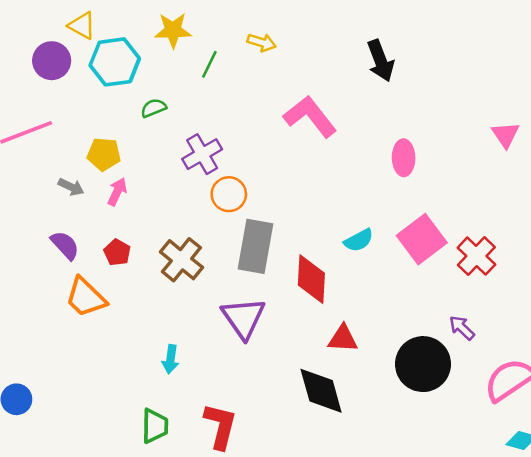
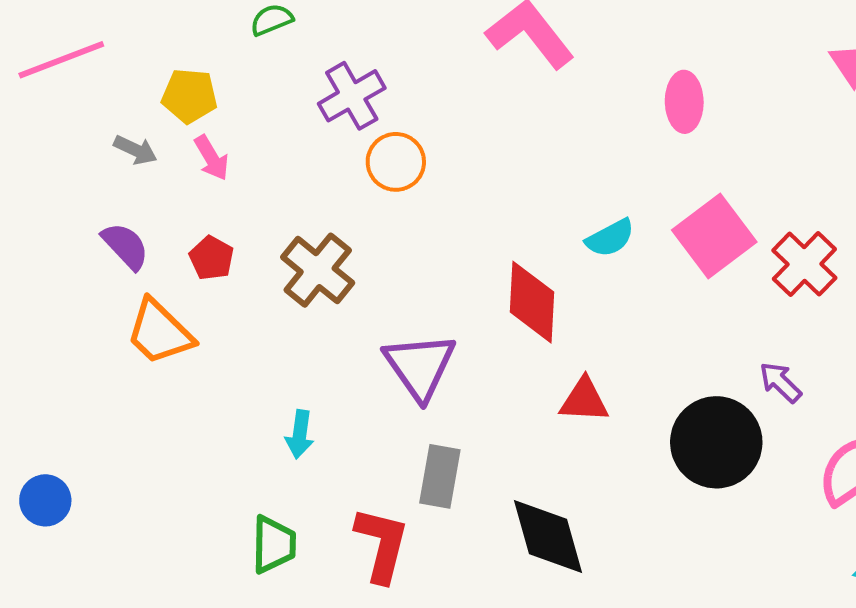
pink arrow: (117, 192) -> (212, 158), turned 124
gray rectangle: (256, 246) -> (440, 476), moved, size x0.7
black diamond: (321, 391) -> (548, 536), moved

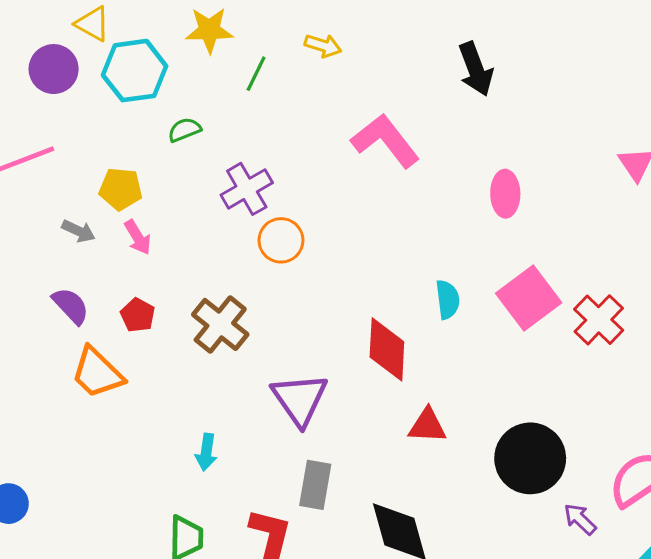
cyan semicircle: (610, 238) -> (448, 300), turned -69
purple arrow: (780, 382) -> (580, 519), moved

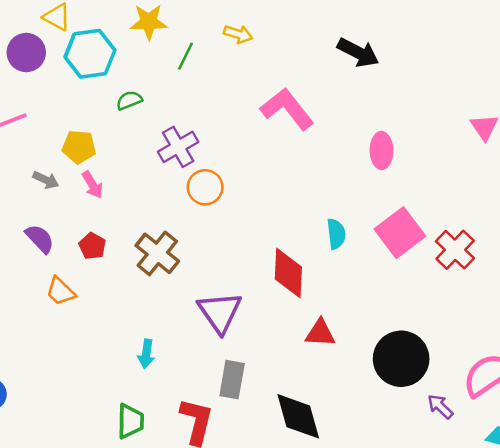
black arrow: (476, 69) -> (358, 52), turned -42
orange trapezoid: (97, 373) -> (61, 291), size x0.7

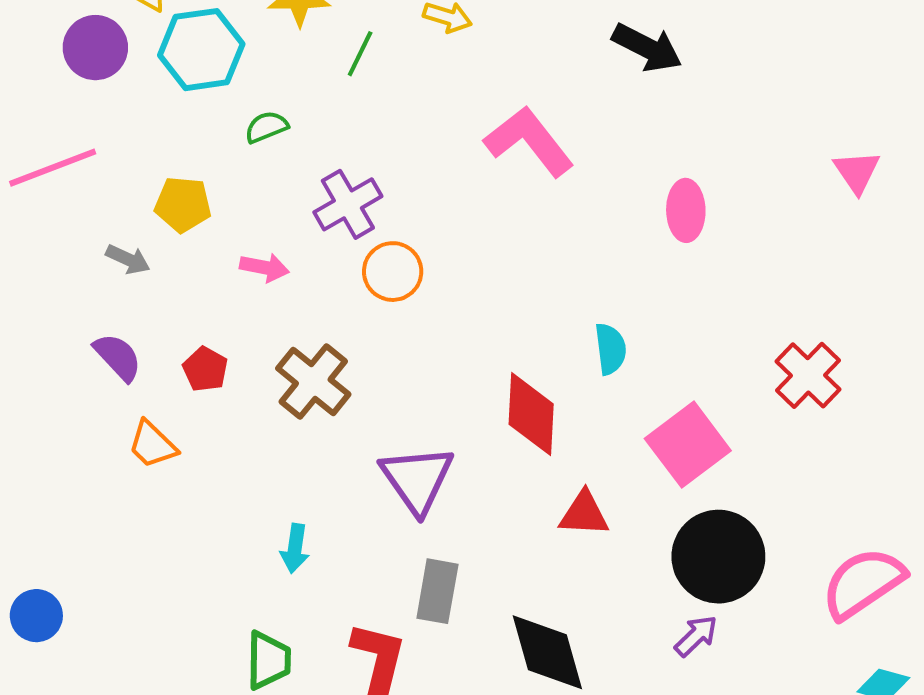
pink arrow: (92, 185) -> (264, 267), moved, turned -48
pink square: (400, 233) -> (688, 445), moved
purple arrow: (440, 407) -> (696, 636), moved, turned 92

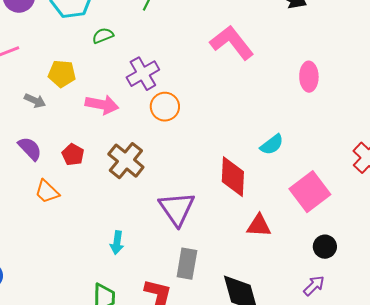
pink arrow: (264, 267) -> (102, 105), size x1.4
cyan semicircle: (610, 349) -> (272, 145), turned 60
black circle: (718, 557) -> (325, 247), size x0.5

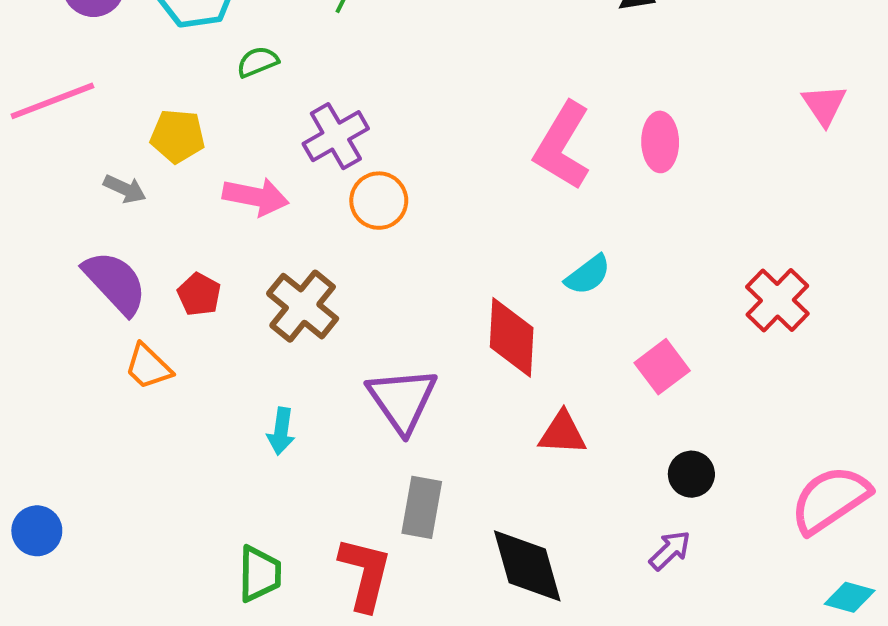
pink L-shape: (232, 43) -> (562, 146), moved, turned -111
purple semicircle: (30, 149) -> (115, 283), size x1.4
pink square: (310, 192) -> (662, 367), size x0.7
cyan arrow: (117, 243) -> (281, 431), moved

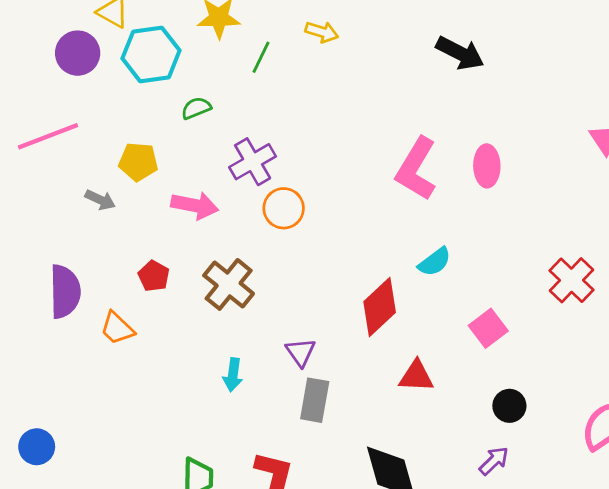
purple semicircle: (115, 283) -> (65, 292), moved, turned 42
red diamond: (512, 337) -> (380, 307), turned 44
purple triangle: (402, 400) -> (301, 352), size x0.6
cyan arrow: (281, 431) -> (233, 375), moved
gray rectangle: (422, 507) -> (315, 400), moved

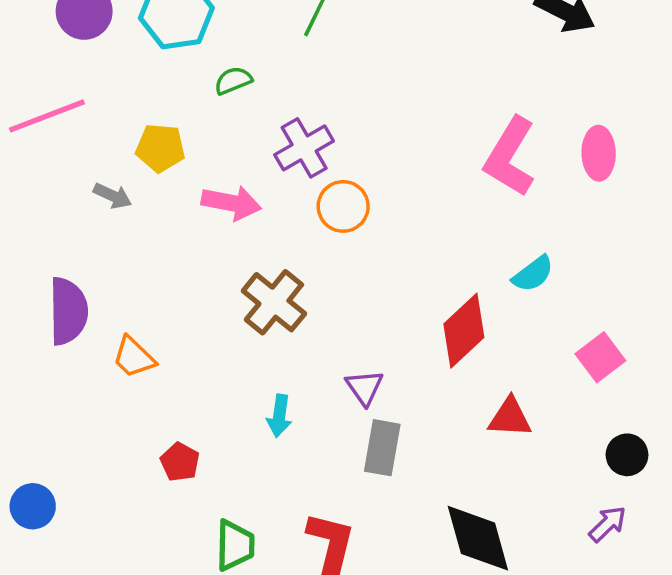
red pentagon: (154, 276) -> (180, 462), moved

